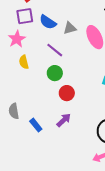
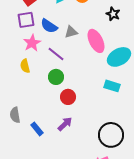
pink star: (17, 39) -> (32, 43), moved

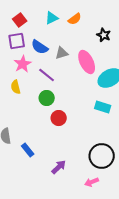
purple arrow: (65, 124) -> (59, 167), moved

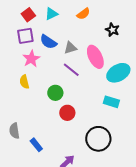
cyan triangle: (52, 18) -> (51, 14), moved
purple line: (47, 75) -> (71, 70), moved
black circle: (102, 156) -> (98, 139), moved

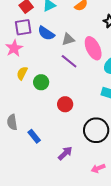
pink star: (31, 59) -> (14, 48), moved
yellow semicircle: (24, 82) -> (22, 73), turned 40
green circle: (55, 93) -> (41, 82), moved

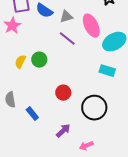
yellow semicircle: (22, 73) -> (20, 62), moved
red circle: (65, 104) -> (63, 93), moved
pink arrow: (98, 168) -> (86, 146), moved

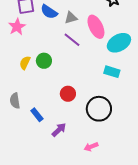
purple arrow: (63, 131) -> (59, 130), moved

